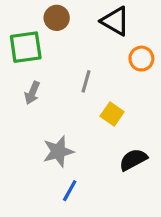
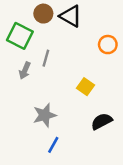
black triangle: (115, 21) -> (71, 16), moved
green square: (26, 47) -> (20, 36), turned 35
gray line: (86, 81) -> (46, 58), moved

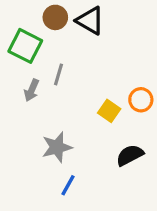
orange circle: (108, 45) -> (141, 100), moved

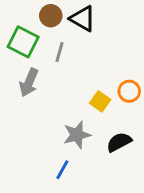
gray line: (59, 74) -> (59, 52), moved
gray arrow: (32, 90) -> (29, 83), size x1.4
gray star: (57, 147) -> (77, 135), moved

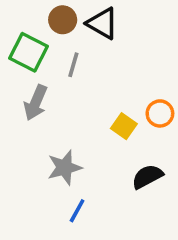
gray star: (77, 135) -> (64, 168), moved

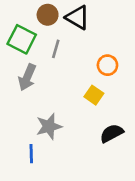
orange circle: (160, 113) -> (107, 65), moved
blue line: (77, 211) -> (31, 154), moved, turned -30

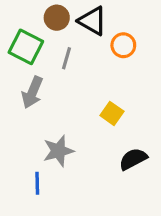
orange circle: (107, 65) -> (123, 45), moved

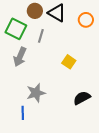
orange circle: (123, 45) -> (86, 20), moved
yellow square: (112, 113) -> (69, 62), moved

